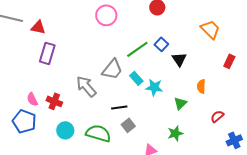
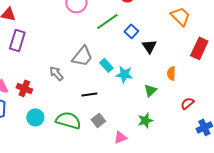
green line: (137, 49) -> (107, 21), moved
red rectangle: (229, 61) -> (199, 48), size x1.5
gray arrow: (86, 86) -> (56, 73), size x0.7
gray square: (128, 125) -> (98, 120), moved

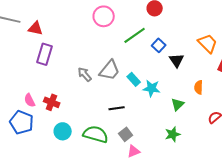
orange trapezoid: (180, 16) -> (208, 43), moved
gray arrow: (56, 73) -> (85, 74), moved
pink triangle: (120, 137) -> (134, 151), moved

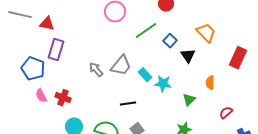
orange trapezoid: (208, 43) -> (206, 33), moved
blue pentagon: (22, 122) -> (33, 69), moved

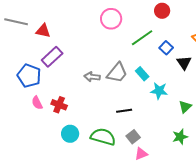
purple rectangle: (56, 50) -> (52, 57), turned 30
gray arrow: (96, 70) -> (92, 77), turned -42
cyan rectangle: (145, 75) -> (142, 74), moved

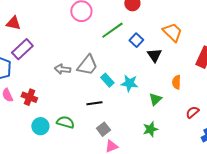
cyan rectangle: (142, 74) -> (107, 80), moved
green semicircle: (103, 137) -> (65, 122), moved, size x0.7

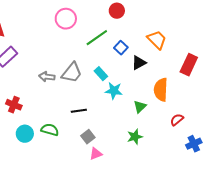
black triangle: (154, 55) -> (139, 63), turned 35
cyan rectangle: (107, 80) -> (101, 74), moved
orange semicircle: (176, 82) -> (161, 90), size x1.6

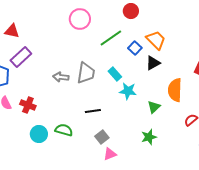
orange trapezoid: (157, 40) -> (156, 40), moved
gray trapezoid: (72, 73) -> (86, 73), turned -30

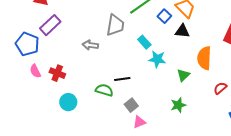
black triangle: (153, 63) -> (182, 31), turned 35
gray trapezoid: (86, 73) -> (115, 25), moved
green semicircle: (64, 130) -> (104, 90), moved

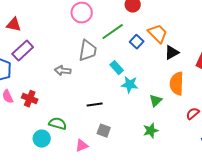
black triangle: (182, 31) -> (172, 53), moved, turned -35
green semicircle: (104, 90) -> (58, 124), moved
cyan circle: (68, 102) -> (42, 139), moved
gray square: (131, 105) -> (104, 131), turned -32
pink triangle: (139, 122) -> (82, 146), moved

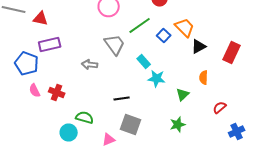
purple rectangle: (23, 51) -> (50, 44), turned 30
gray trapezoid: (88, 51) -> (115, 44), turned -45
orange semicircle: (177, 84) -> (204, 78), size x0.6
gray square: (104, 131) -> (131, 124), size x1.5

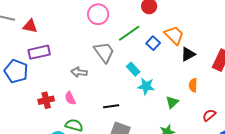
pink semicircle: (35, 90) -> (70, 98), moved
red cross: (57, 92) -> (46, 100), turned -35

